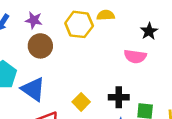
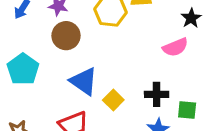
pink semicircle: (135, 56) -> (175, 47), turned -30
blue triangle: (33, 89) -> (84, 81), moved

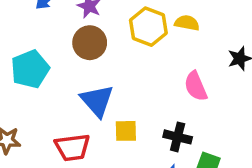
pink semicircle: (175, 47) -> (196, 86), moved, turned 75
yellow square: (113, 100) -> (126, 131), turned 30

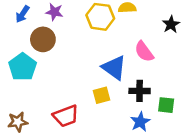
brown circle: (90, 43) -> (43, 39), moved
blue triangle: (97, 101) -> (114, 68), moved

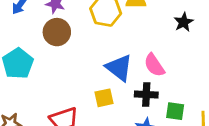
brown circle: (43, 39) -> (57, 32), moved
pink semicircle: (144, 52) -> (154, 65), moved

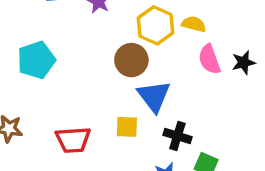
brown circle: (57, 32) -> (131, 60), moved
pink semicircle: (154, 65) -> (209, 59), moved

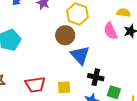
yellow semicircle: (194, 24) -> (124, 13), moved
yellow square: (127, 127) -> (64, 87), moved

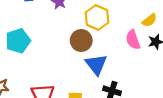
yellow semicircle: (124, 13) -> (149, 20), turned 128

